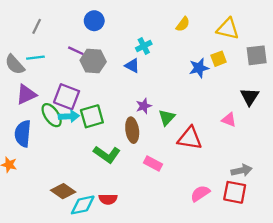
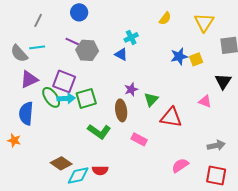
blue circle: (94, 21) -> (79, 12), moved
yellow triangle: (228, 29) -> (204, 22), turned 50
yellow square: (219, 59) -> (196, 59), moved
red square: (235, 192) -> (216, 175), moved

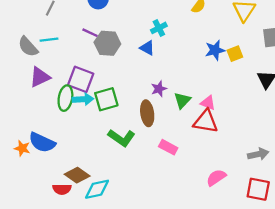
green ellipse: (51, 97) -> (65, 98), turned 45
pink triangle: (205, 101) -> (208, 103), moved
blue semicircle: (26, 113) -> (42, 142), moved, turned -70
red semicircle: (100, 170) -> (62, 189), moved

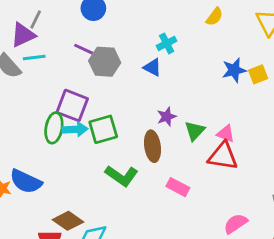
purple triangle: (40, 77) -> (23, 35), moved

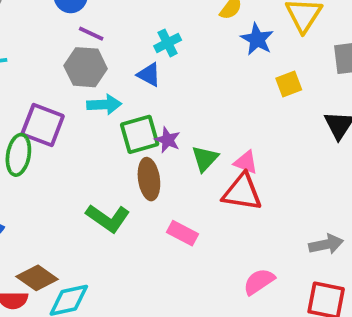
purple line: (84, 49) -> (91, 34), moved
blue star: (234, 70) -> (257, 39), moved, turned -30
purple star: (167, 117) -> (168, 140), turned -30
cyan arrow: (75, 129) -> (104, 104), moved
green square: (103, 129) -> (140, 134), moved

